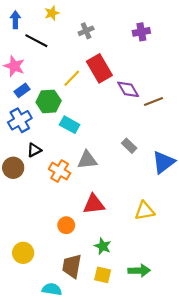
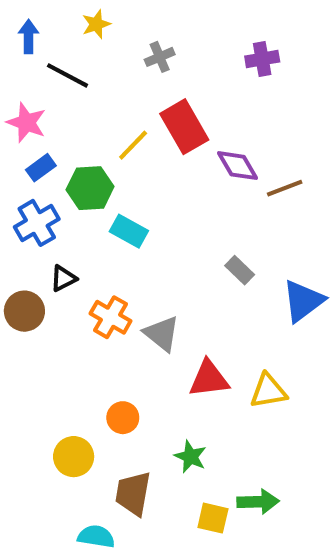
gray triangle: (87, 160) -> (162, 334), moved, turned 45
red triangle: (94, 204) -> (209, 379), moved
yellow circle: (23, 253) -> (74, 457), moved
yellow square: (103, 275) -> (213, 518), moved

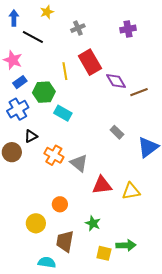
yellow line: (133, 145) -> (65, 71), turned -54

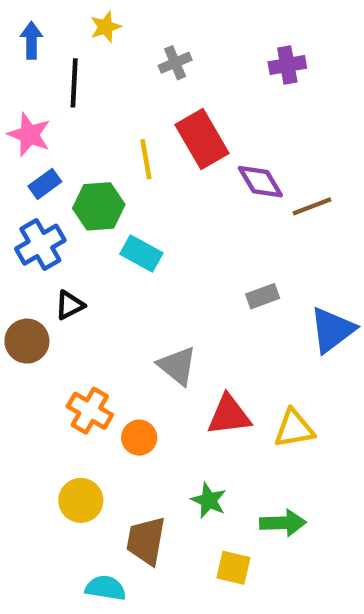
black line: (33, 37) -> (74, 83), turned 65
gray rectangle: (117, 132) -> (263, 296), turned -64
orange cross: (54, 155) -> (90, 411), moved
orange circle: (60, 204) -> (139, 438), moved
green arrow: (126, 245) -> (283, 523), moved

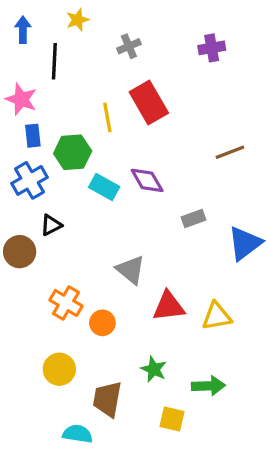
purple diamond: (260, 182) -> (147, 180), moved
blue rectangle: (45, 184) -> (33, 136), turned -60

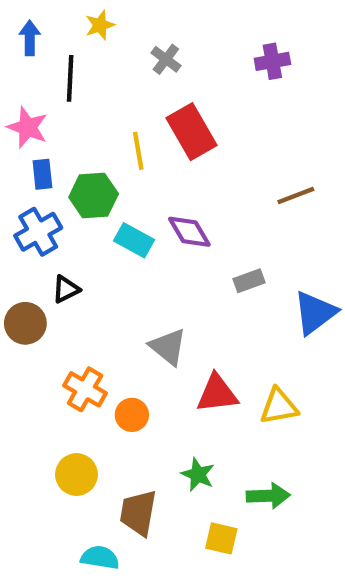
gray cross: (129, 46) -> (166, 59), turned -30

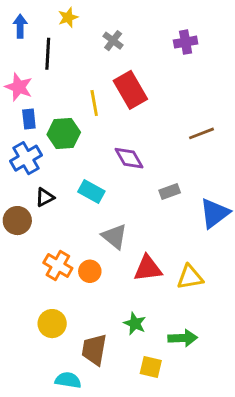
cyan rectangle: (134, 240) -> (91, 191), moved
orange circle: (132, 415) -> (90, 271), moved

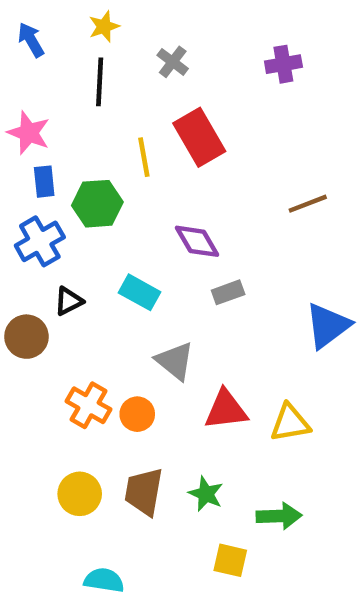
blue arrow: (20, 26) -> (31, 40), turned -30
black line: (48, 54) -> (100, 82), moved
gray rectangle: (170, 191) -> (228, 292), moved
brown trapezoid: (94, 350) -> (144, 492), moved

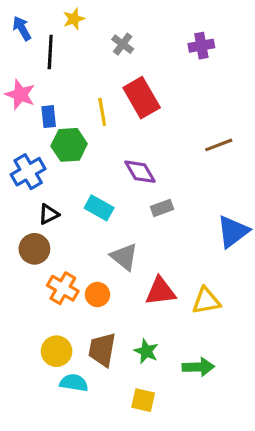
black line: (100, 82) -> (50, 52), moved
blue rectangle: (44, 182) -> (49, 117), moved
brown circle: (26, 337) -> (34, 249), moved
yellow square: (230, 560) -> (143, 400), moved
cyan semicircle: (104, 580) -> (74, 383), moved

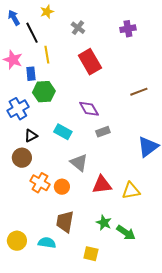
black line: (50, 52) -> (32, 33), turned -30
yellow line: (102, 112) -> (47, 55), moved
yellow circle: (57, 351) -> (17, 241), moved
green star: (146, 351) -> (104, 223), moved
green arrow: (198, 367) -> (126, 233), turned 36

